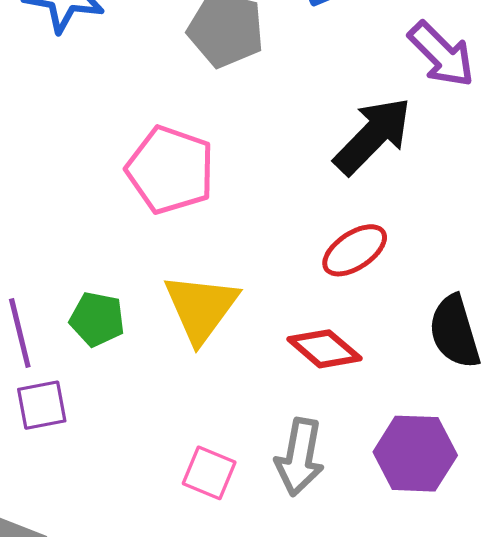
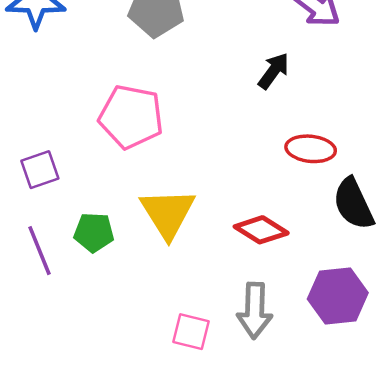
black arrow: (373, 136) -> (274, 71), size x0.6
red ellipse: (355, 250) -> (311, 149), moved, turned 48
purple square: (42, 405) -> (40, 170), moved

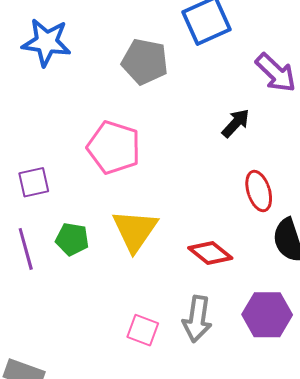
red ellipse: (311, 149) -> (259, 191), turned 60

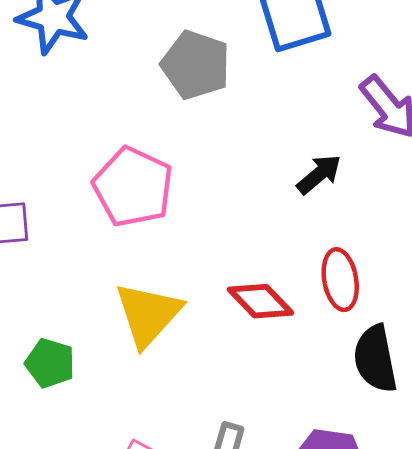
green pentagon: (72, 239) -> (50, 363), moved
red diamond: (210, 253) -> (260, 301), moved

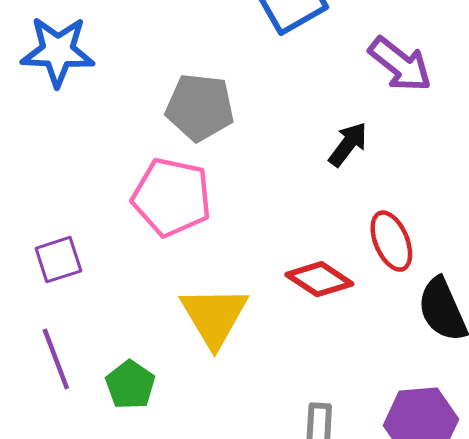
gray pentagon: (196, 65) -> (200, 107), moved
green pentagon: (50, 363) -> (130, 385), turned 30

